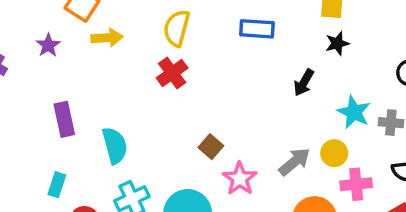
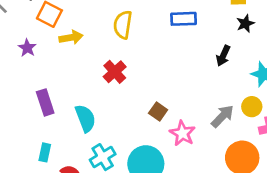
red cross: (172, 73) -> (115, 72), moved

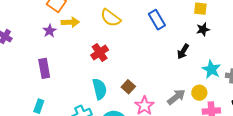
blue rectangle: (184, 19) -> (157, 20), turned 54
yellow semicircle: (123, 25) -> (111, 18), turned -70
purple star: (27, 48) -> (50, 31), moved
cyan semicircle: (85, 118) -> (100, 89), moved

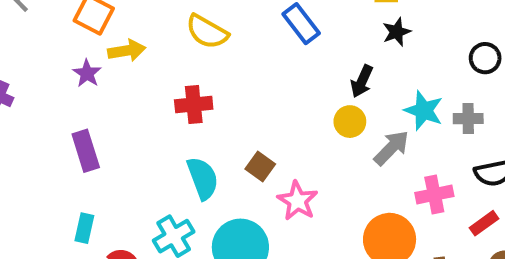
red cross: (100, 52) -> (194, 105), turned 36
yellow circle: (199, 93) -> (350, 122), moved
gray arrow: (176, 97) -> (392, 148), moved

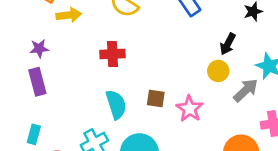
purple star: (87, 73) -> (39, 48), moved, turned 30
brown square: (260, 167) -> (156, 99), turned -30
pink star: (297, 201) -> (190, 109), moved

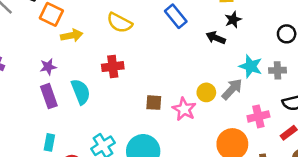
black arrow: (228, 44) -> (216, 38), moved, turned 90
yellow circle: (218, 71) -> (206, 92), moved
cyan semicircle: (116, 105) -> (81, 92), moved

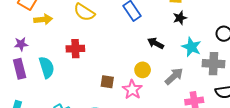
black arrow: (216, 38) -> (156, 43), moved
cyan star: (251, 66) -> (191, 47), moved
gray cross: (277, 70) -> (214, 64), size x1.5
yellow circle: (206, 92) -> (143, 70), moved

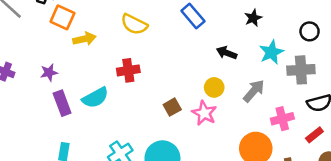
purple star: (21, 44) -> (49, 73), moved
cyan star: (191, 47) -> (271, 52), turned 30
cyan semicircle: (47, 67) -> (95, 98), turned 85
brown square: (107, 82) -> (172, 107), turned -32

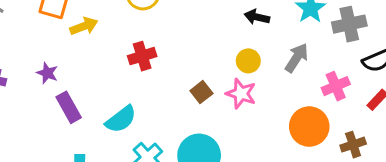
purple star: (49, 73) -> (47, 73), turned -30
cyan semicircle: (95, 98) -> (121, 119), moved

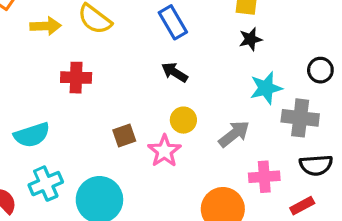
black arrow: (257, 17) -> (175, 72), moved
yellow arrow: (84, 26) -> (46, 26), moved

